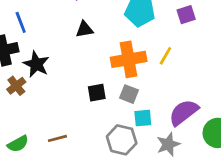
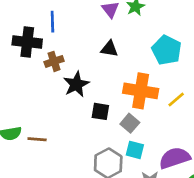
black star: (36, 64) -> (76, 84), moved
brown cross: (16, 86) -> (54, 61), moved
brown line: (57, 138) -> (37, 139), moved

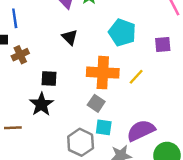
black triangle: (109, 49) -> (70, 37), turned 42
black star: (76, 84) -> (41, 104), moved
black square: (100, 111) -> (49, 79), moved

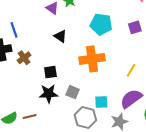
yellow line: (136, 77) -> (131, 70), moved
gray square: (96, 103) -> (73, 92), moved
black star: (41, 104) -> (49, 94), turned -30

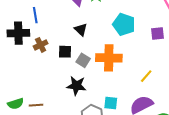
black square: (50, 72) -> (65, 52), moved
gray square: (73, 92) -> (83, 60), moved
black star: (49, 94) -> (76, 86), moved

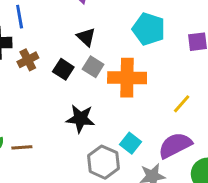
black square: (65, 52) -> (63, 69), turned 32
gray square: (83, 60) -> (93, 67), moved
cyan square: (111, 103) -> (130, 143), turned 32

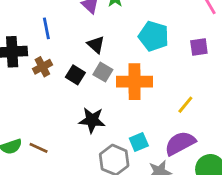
blue line: (20, 17) -> (46, 28), moved
cyan square: (130, 143) -> (139, 142), turned 30
brown line: (22, 147) -> (39, 148), turned 30

